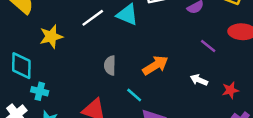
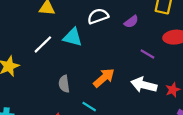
white arrow: (199, 80) -> (144, 85), size x1.6

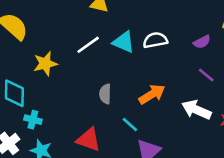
white semicircle: (98, 16) -> (155, 40), moved
purple semicircle: (131, 22) -> (202, 42), moved

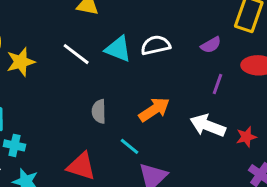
white line: (88, 45) -> (76, 54), turned 75
yellow star: (45, 64) -> (21, 62), moved
purple line: (206, 75) -> (218, 84), turned 72

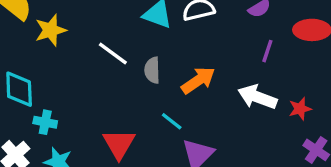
white line: (76, 54) -> (113, 54), moved
gray semicircle: (99, 111) -> (152, 70), moved
red triangle: (81, 166) -> (119, 144), turned 44

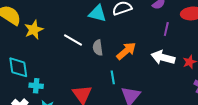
cyan line: (172, 121) -> (113, 77), turned 48

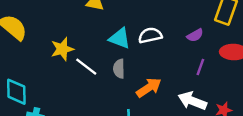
yellow star: (34, 30) -> (62, 49), moved
gray semicircle: (98, 48) -> (119, 69), moved

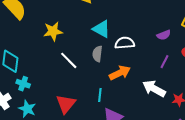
white semicircle: (150, 35) -> (125, 43), moved
white line: (86, 67) -> (69, 60), moved

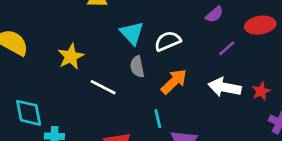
cyan triangle: (101, 29) -> (132, 33), turned 36
purple line: (165, 62) -> (227, 48), turned 40

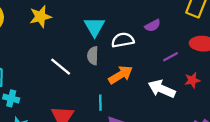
purple semicircle: (214, 14) -> (153, 26), moved
yellow star: (71, 56) -> (40, 17), moved
red star: (261, 91) -> (192, 80), moved

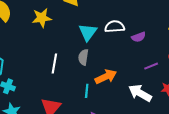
white semicircle: (123, 40) -> (115, 27), moved
white line: (61, 67) -> (54, 63), turned 54
cyan line: (100, 103) -> (87, 91), moved

